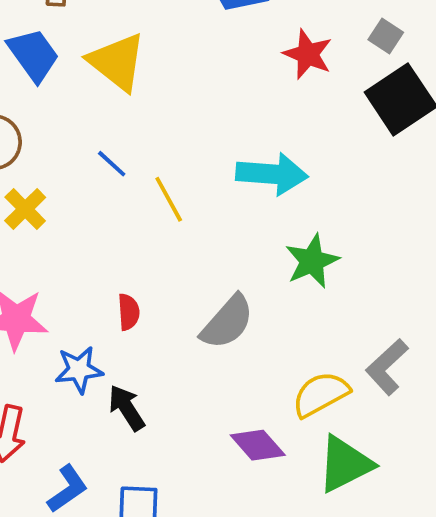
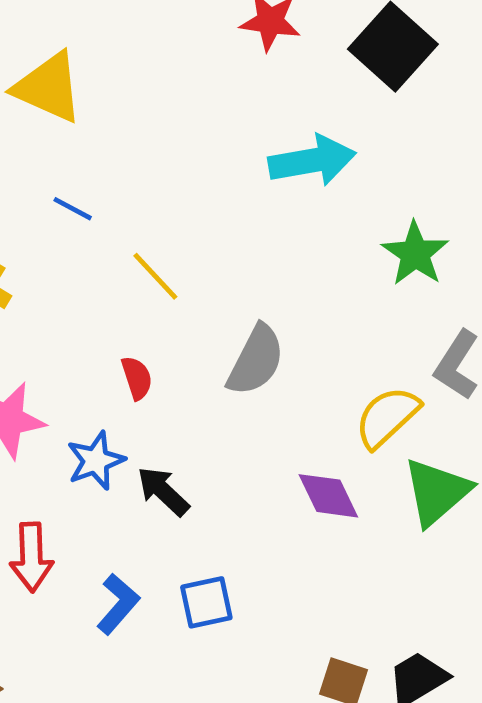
cyan arrow: (272, 174) -> (312, 161), moved
yellow line: (169, 199) -> (155, 276), moved
green star: (312, 261) -> (415, 254), moved
purple diamond: (258, 445) -> (328, 496), turned 30

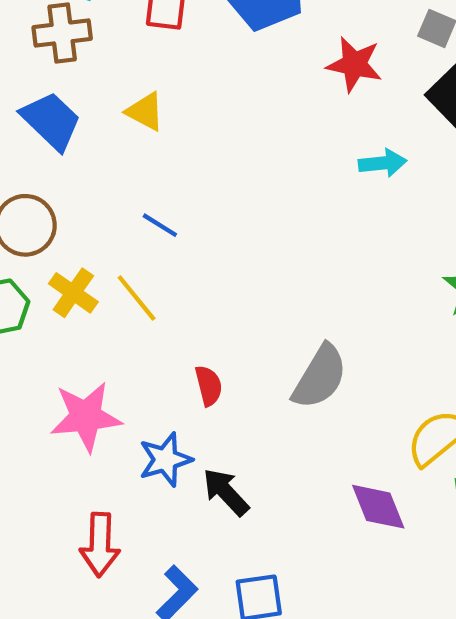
yellow triangle: (48, 87) -> (145, 111), size x0.6
cyan arrow: (312, 161) -> (383, 163), moved, size x0.6
yellow line: (155, 276) -> (137, 298), moved

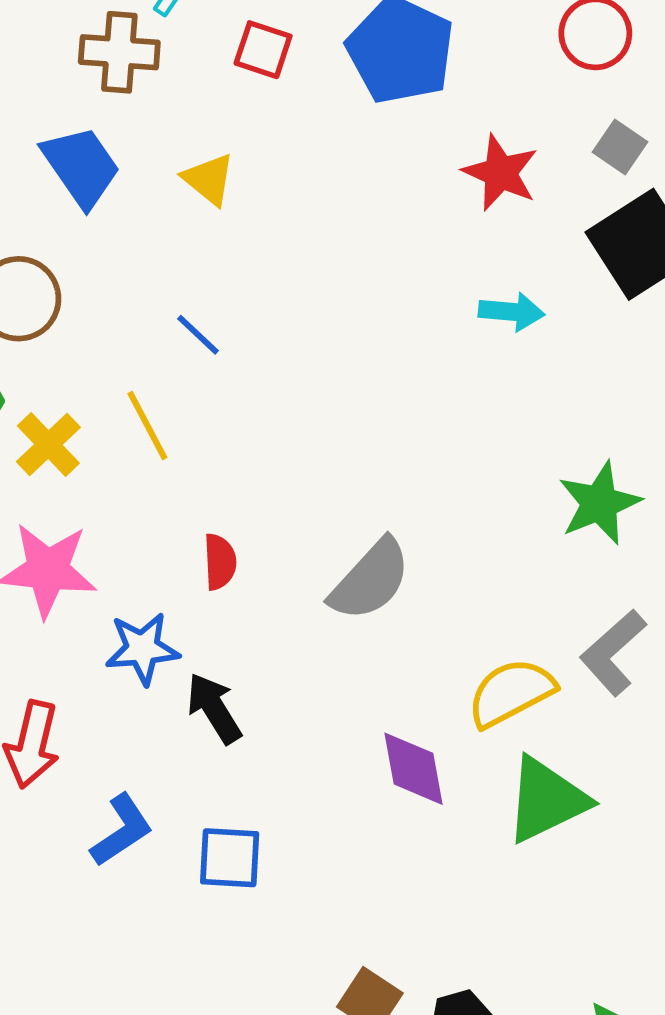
yellow cross: (73, 293) -> (48, 444), moved

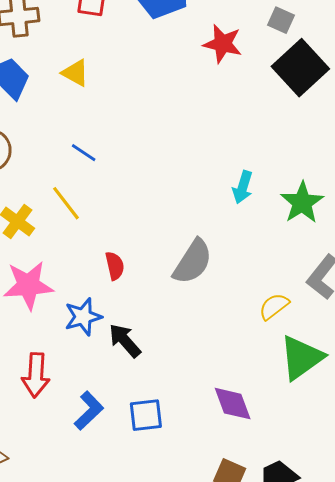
cyan arrow: (512, 312) -> (243, 187), moved, turned 112
yellow semicircle: (511, 693) -> (274, 306), size x0.7
purple diamond: (413, 769) -> (233, 404), moved

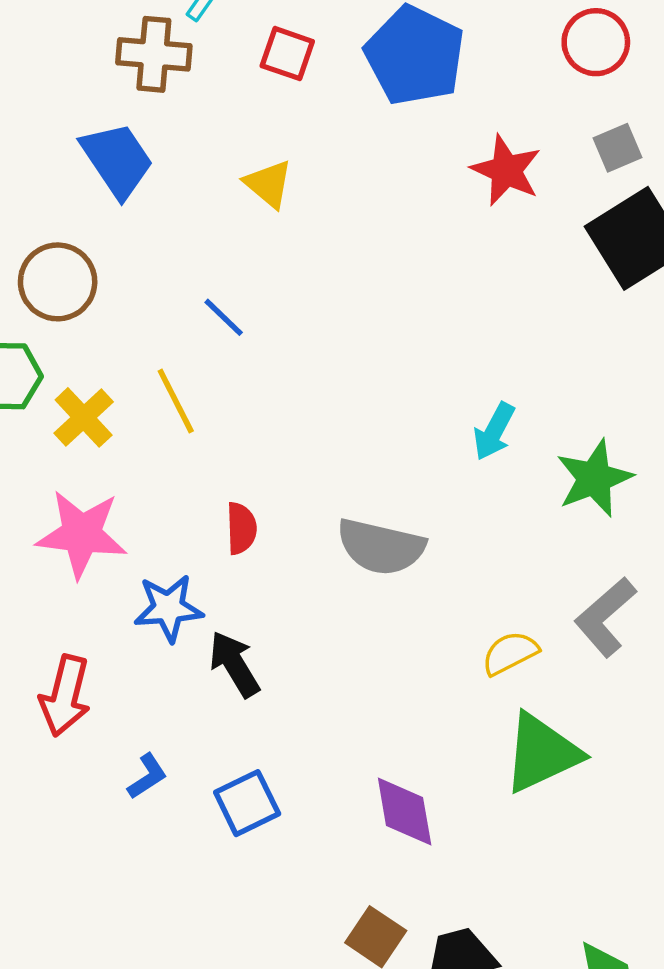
gray square: (281, 20) -> (617, 148), turned 32
yellow triangle: (75, 73) -> (268, 184), moved
gray semicircle: (193, 262) -> (381, 547), turned 60
blue L-shape: (89, 411) -> (147, 776), size x0.7
blue square: (146, 415) -> (247, 803), turned -30

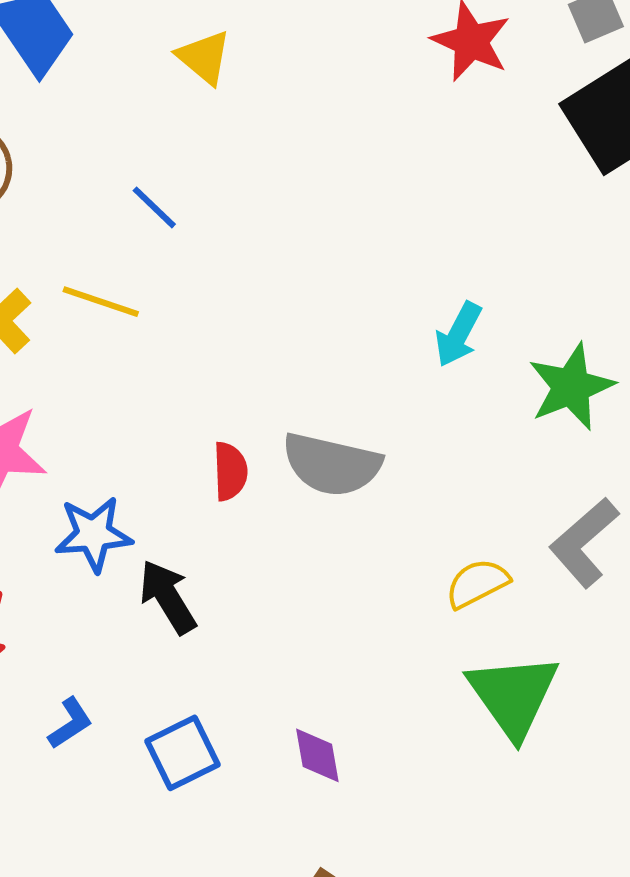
yellow line: (176, 401) -> (101, 302), turned -44
red semicircle: (241, 528) -> (230, 471), moved
green triangle: (542, 753) -> (513, 695), turned -40
purple diamond: (405, 812) -> (317, 755), moved, size x0.7

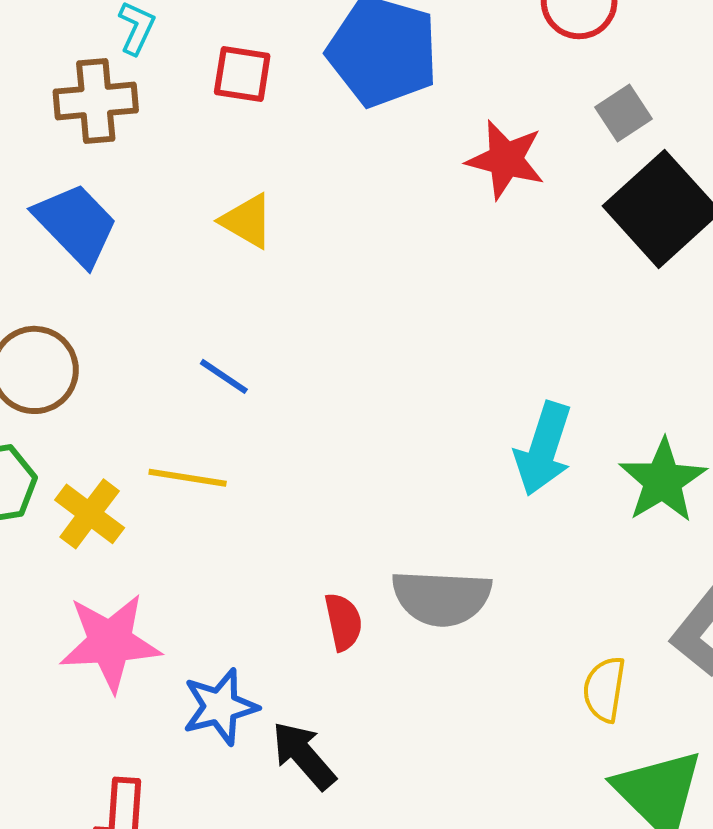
cyan arrow: (458, 334) -> (543, 449), size x1.4
yellow semicircle: (477, 583) -> (604, 689), turned -44

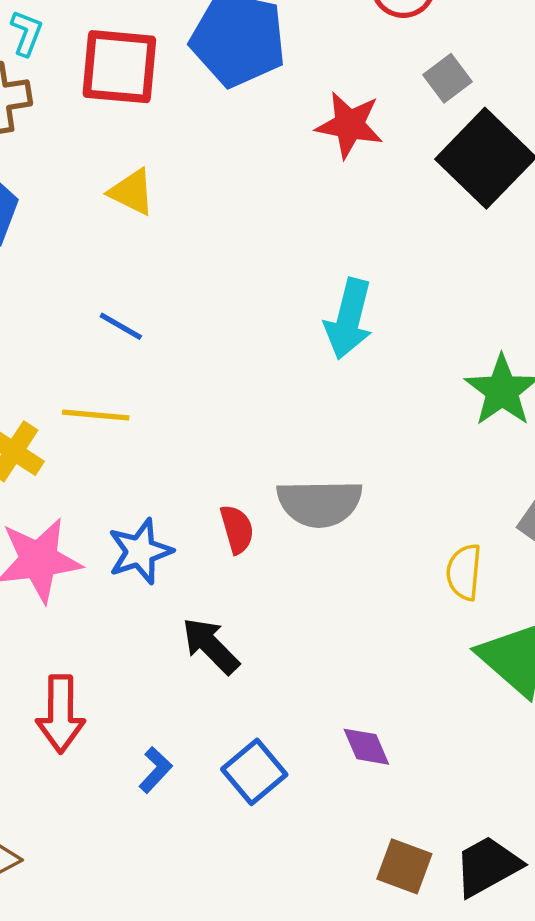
red square: (242, 74) -> (119, 67), size x1.6
cyan arrow: (543, 449) -> (349, 319), moved
blue star: (220, 707) -> (140, 551), moved

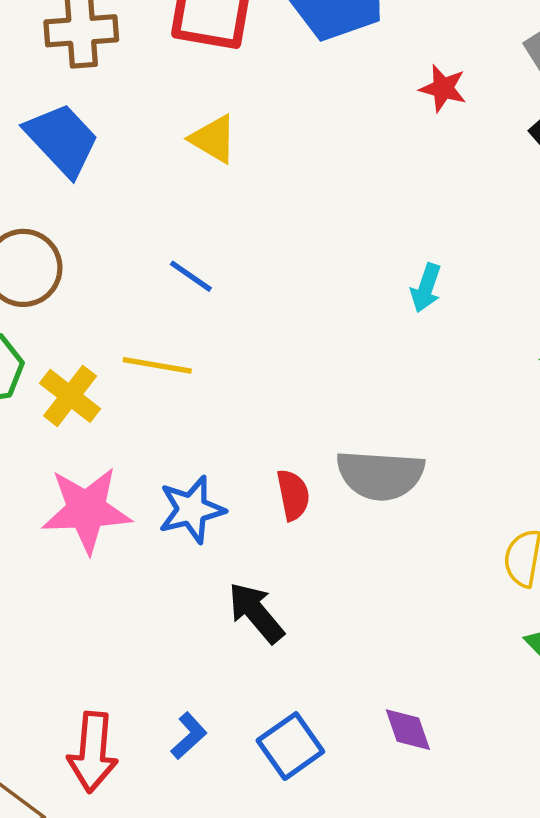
red star: (349, 125) -> (443, 88), size x0.7
cyan arrow: (349, 319) -> (426, 288), size x0.6
red arrow: (61, 714) -> (93, 752), moved

